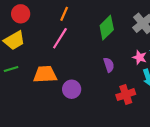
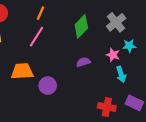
purple semicircle: (109, 65) -> (83, 62), turned -88
red cross: (126, 95) -> (107, 107), moved, turned 30

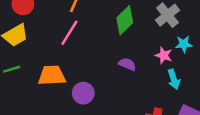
purple semicircle: (83, 62) -> (127, 64), turned 40

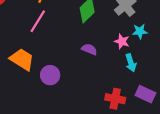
orange trapezoid: (52, 75) -> (22, 59), turned 35

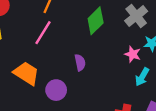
purple semicircle: (89, 49) -> (80, 63), moved, turned 56
cyan arrow: (131, 63) -> (142, 77), turned 48

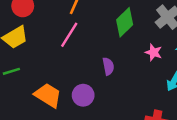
pink star: (133, 54) -> (154, 52), moved
orange trapezoid: (26, 73) -> (48, 95), moved

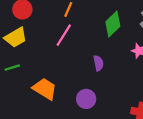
purple circle: (83, 95) -> (86, 99), moved

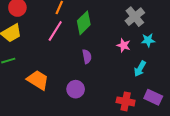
green diamond: (113, 24) -> (84, 23), moved

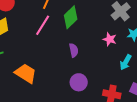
purple circle: (76, 89) -> (79, 82), moved

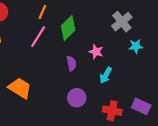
pink star: (110, 39) -> (96, 52), moved
cyan arrow: (126, 62) -> (106, 75), moved

